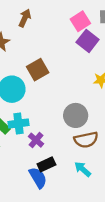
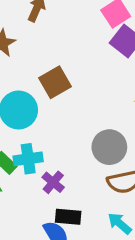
black rectangle: (46, 164) -> (68, 217), turned 30

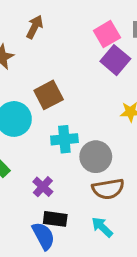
cyan cross: (28, 159) -> (64, 139), moved

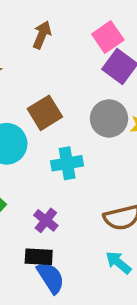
brown arrow: (35, 27) -> (42, 35), moved
gray circle: (96, 157) -> (109, 118), moved
black rectangle: (55, 219) -> (39, 257), moved

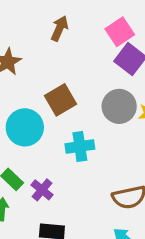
purple cross: (46, 220) -> (42, 190), moved

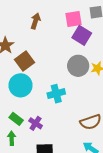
pink square: (120, 32) -> (73, 19), turned 30
brown square: (61, 100) -> (25, 61), moved

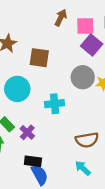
brown arrow: (35, 21) -> (61, 18), moved
brown square: (25, 61) -> (39, 58), moved, turned 36

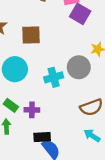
gray circle: (83, 77) -> (79, 67), moved
purple cross: (27, 132) -> (32, 110), turned -32

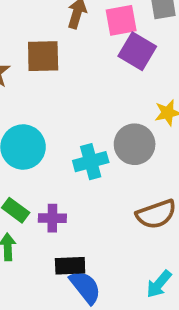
brown square: (31, 35) -> (43, 56), moved
cyan arrow: (92, 135) -> (159, 284), moved, turned -84

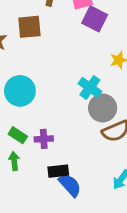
gray circle: (135, 144) -> (103, 108), moved
cyan cross: (91, 162) -> (90, 87), moved, turned -35

